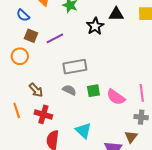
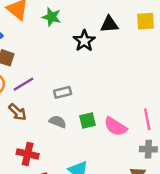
purple line: (55, 38) -> (24, 84), moved
gray rectangle: (75, 67) -> (63, 92), size x0.6
brown arrow: (36, 90) -> (17, 112), moved

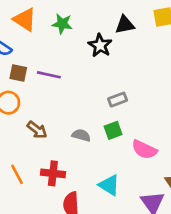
purple line: (24, 84) -> (49, 75), moved, turned 50
gray rectangle: (63, 92) -> (118, 100), moved
pink semicircle: (116, 127) -> (144, 150), moved

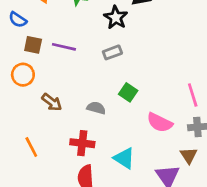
gray rectangle: (118, 100) -> (112, 52), moved
green square: (113, 130) -> (128, 92), moved, turned -36
red cross: (53, 173) -> (82, 143), moved

